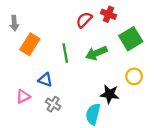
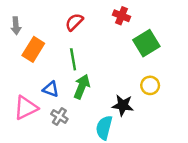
red semicircle: (84, 20) -> (74, 22), moved
green arrow: (96, 53) -> (82, 87), moved, turned 135
pink triangle: (23, 96) -> (26, 108), size x1.5

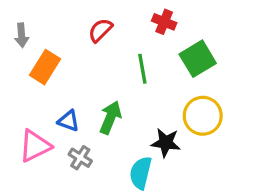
green line: (73, 59) -> (142, 69), moved
yellow circle: (150, 85) -> (203, 116), size x1.5

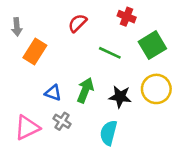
green line: (142, 69) -> (110, 53), turned -55
black star: (166, 143) -> (120, 97), moved
pink triangle: (35, 146) -> (27, 128), moved

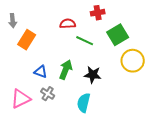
red cross: (127, 17) -> (98, 13), turned -32
red semicircle: (78, 23) -> (68, 24), moved, turned 42
yellow circle: (156, 89) -> (133, 61), moved

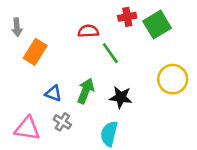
green square: (118, 35) -> (157, 25), moved
green line: (85, 41) -> (110, 53), turned 30
pink triangle: (21, 99) -> (27, 128), turned 35

